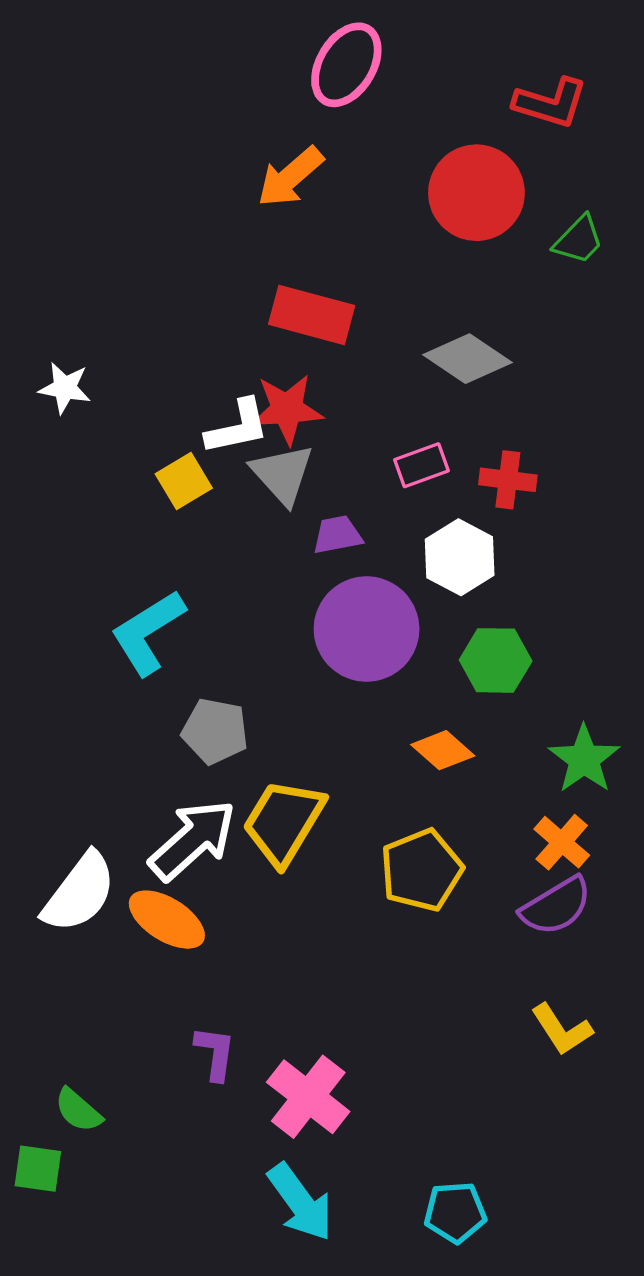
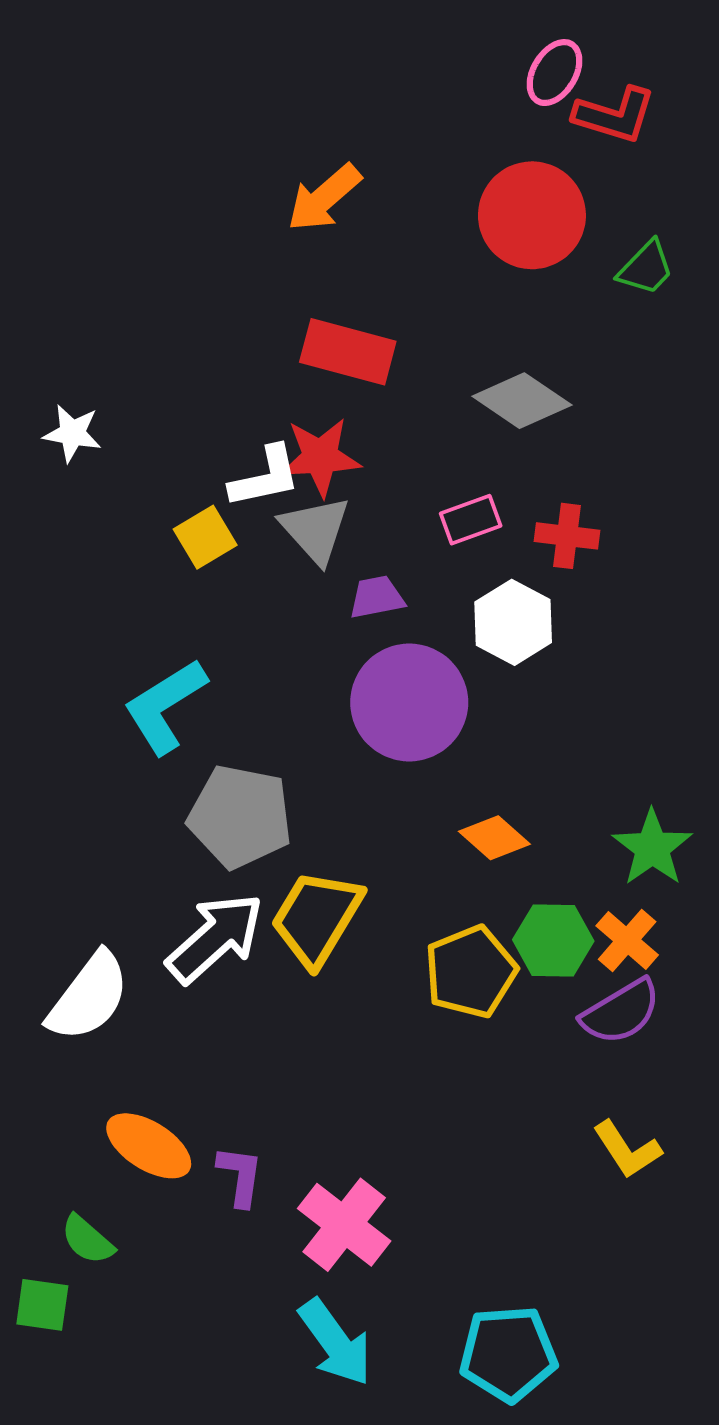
pink ellipse: (346, 65) -> (554, 73), moved, size x0.7
green hexagon: (496, 660) -> (553, 940), moved
gray pentagon: (215, 731) -> (240, 816), size x1.4
orange ellipse: (167, 920) -> (149, 1146), moved
cyan pentagon: (455, 1212) -> (508, 1354), size x1.4

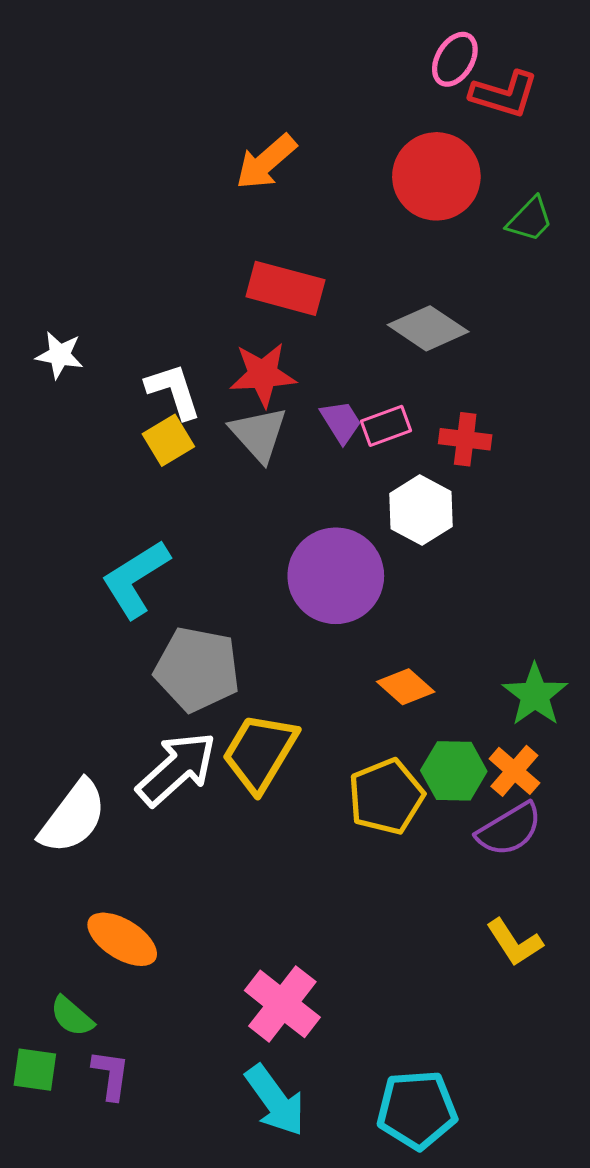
white L-shape: (265, 477) -> (174, 391), moved, turned -96
purple trapezoid: (377, 597) -> (341, 422), moved, turned 69
purple L-shape: (240, 1176) -> (111, 1075), moved

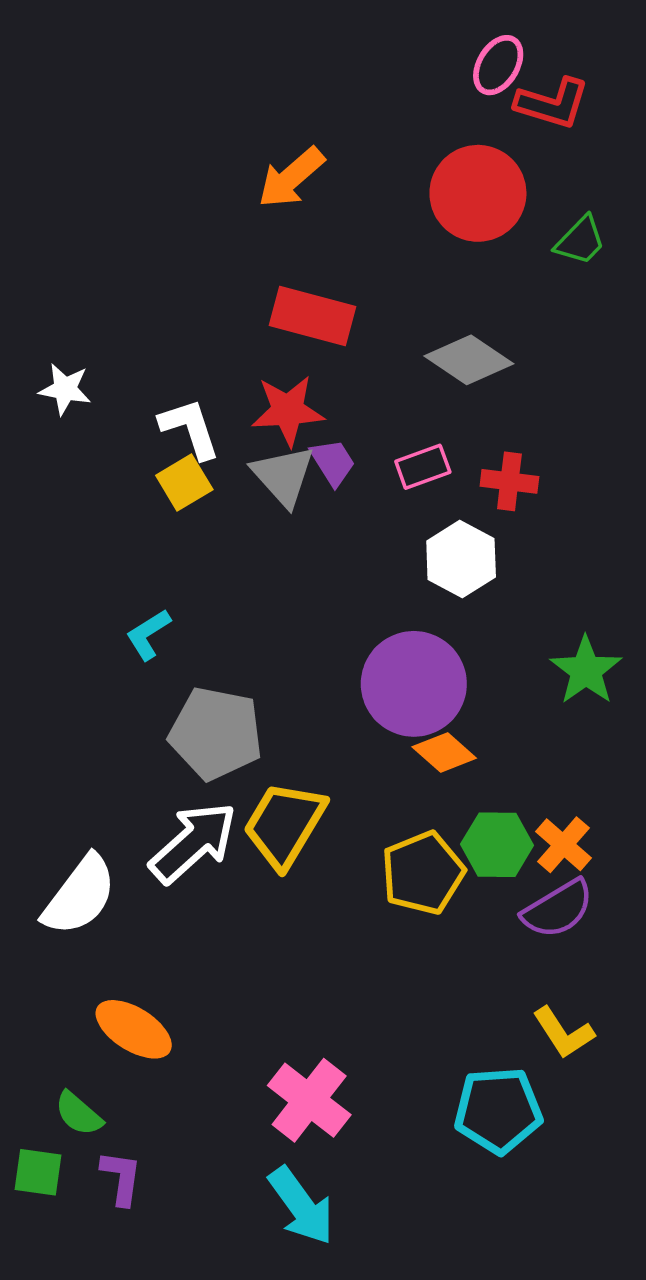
purple trapezoid: (341, 422) -> (333, 462), moved
purple circle: (336, 576) -> (414, 684), moved
cyan L-shape: (136, 579) -> (148, 634), size x0.6
green star: (535, 695) -> (586, 670), moved
cyan pentagon: (417, 1110) -> (498, 1110), moved

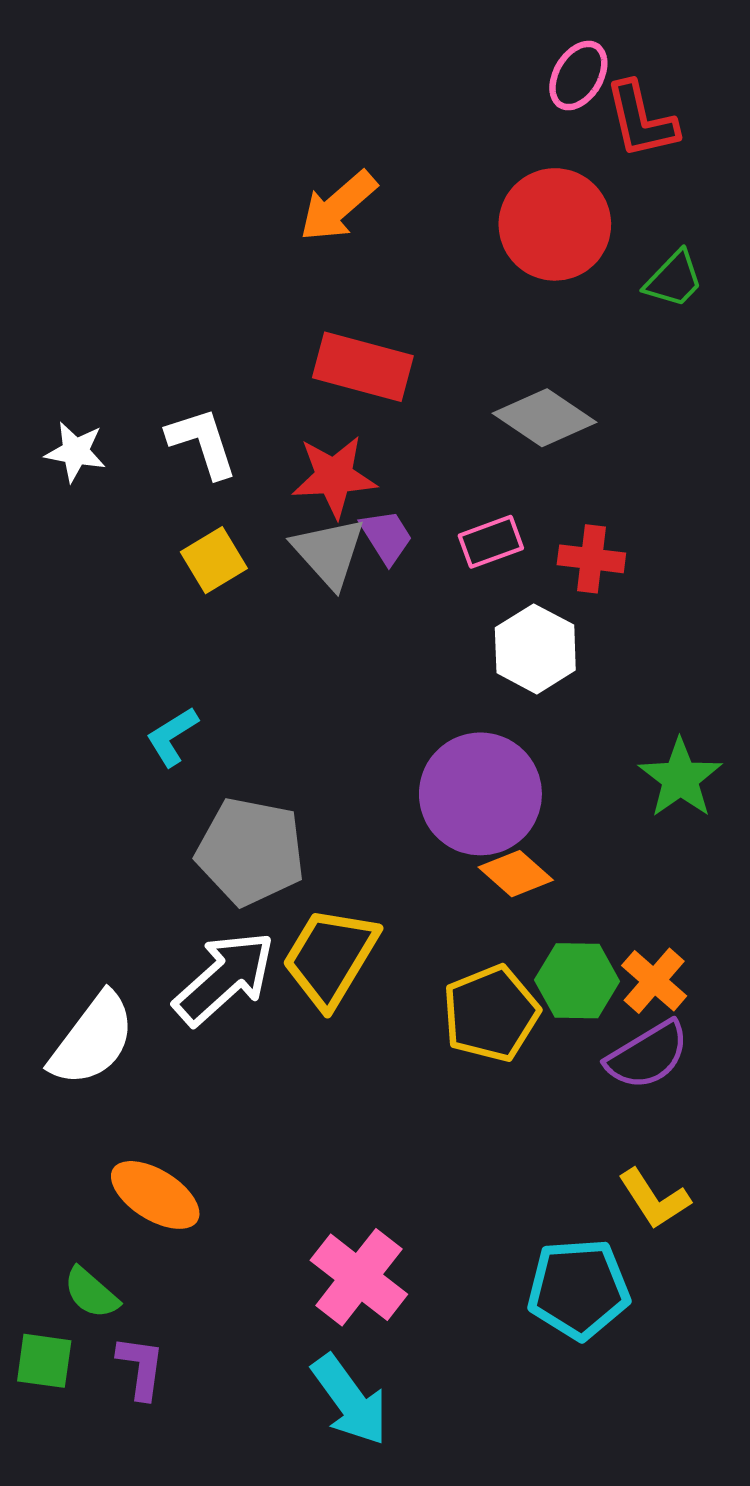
red L-shape: (552, 103) -> (641, 120), turned 60
white L-shape: (190, 428) -> (202, 443), moved

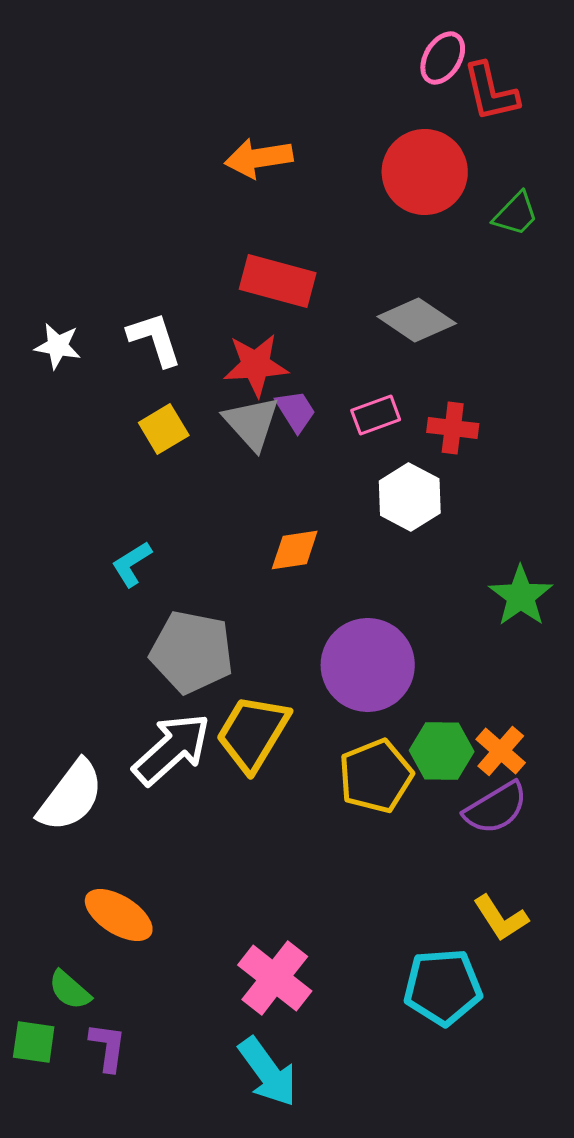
orange arrow: (338, 206) -> (259, 158), turned 32
purple circle: (480, 794) -> (368, 665), moved
orange diamond: (516, 874) -> (295, 550), moved, turned -50

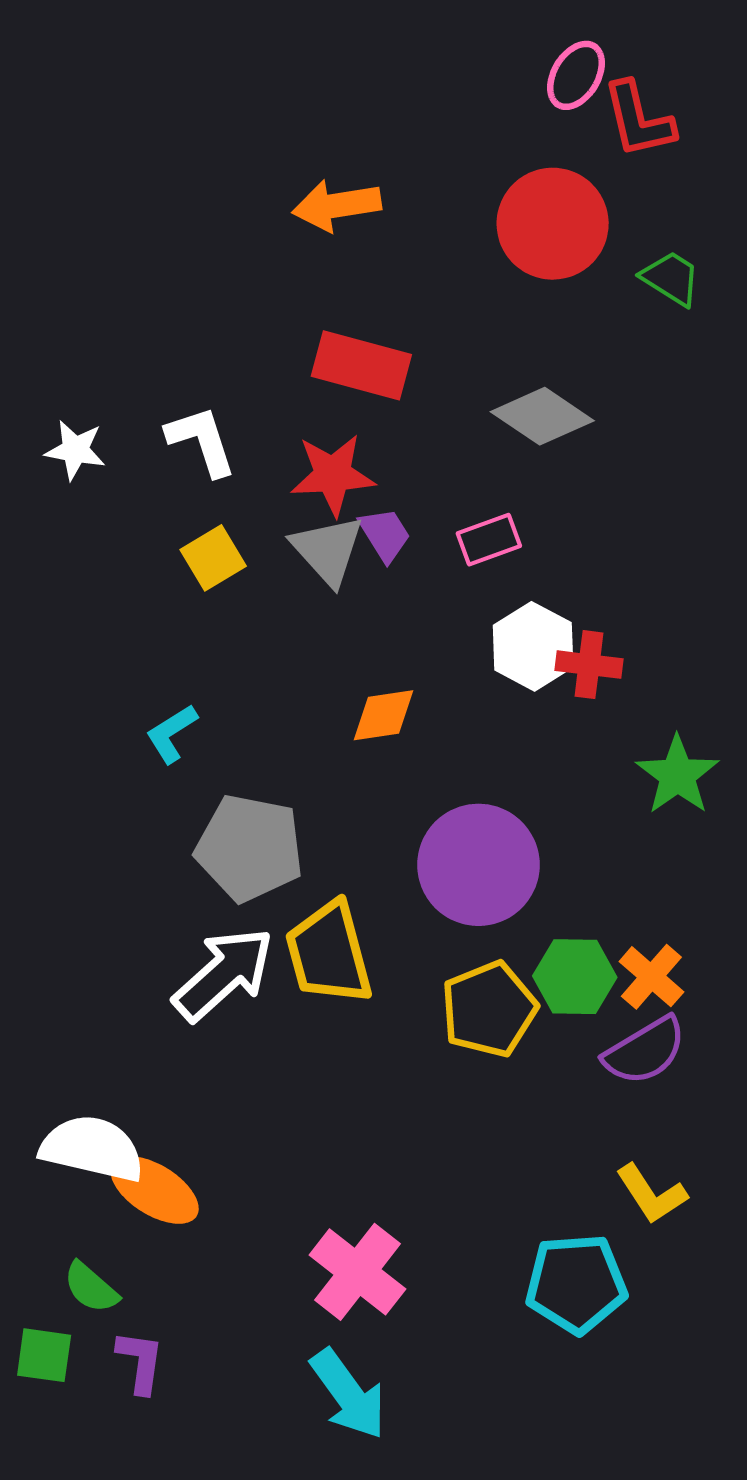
green trapezoid: (516, 214) -> (671, 278), turned -102
red cross: (453, 428) -> (589, 665), moved
yellow trapezoid: (253, 733) -> (329, 953), turned -46
white semicircle: (71, 796) -> (92, 1148), moved, turned -114

